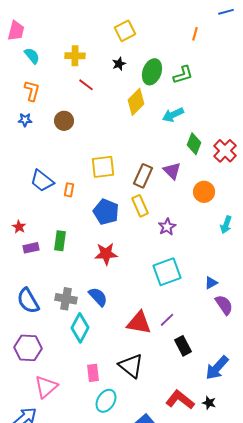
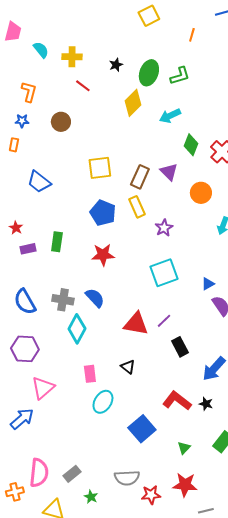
yellow square: (125, 31) -> (149, 16), moved
cyan semicircle: (32, 56) -> (41, 50), moved
orange rectangle: (69, 190) -> (14, 145), moved
black triangle: (131, 366) -> (128, 367), size x0.6

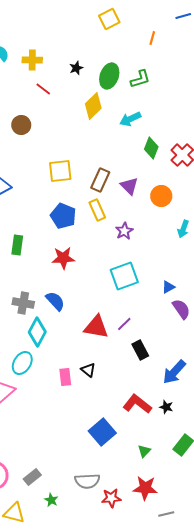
purple triangle: (169, 172) -> (129, 186), moved
pink rectangle: (90, 374) -> (65, 377), moved
cyan ellipse: (103, 402) -> (22, 363), moved

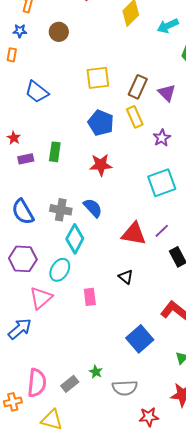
pink rectangle: (65, 377) -> (90, 297), moved
red star: (111, 498) -> (149, 417), moved
green star: (51, 500) -> (96, 372), moved

